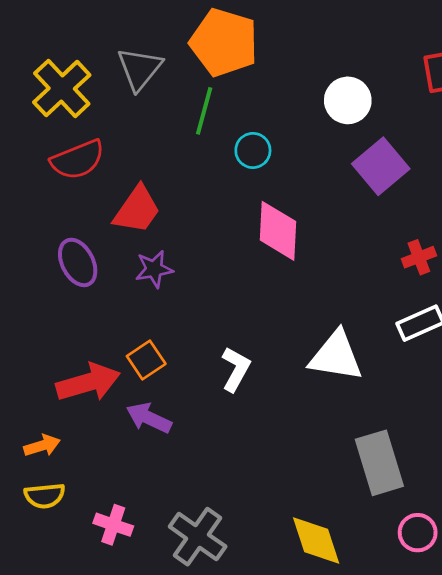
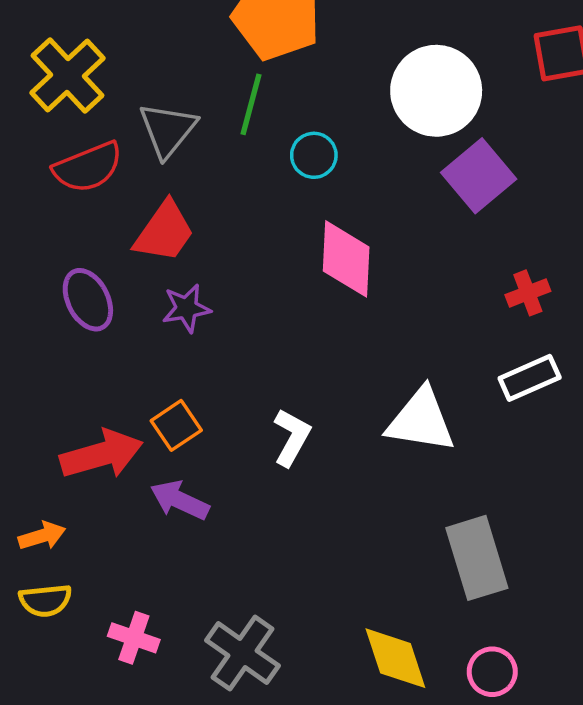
gray triangle: (140, 69) -> (168, 130), moved
white circle: (348, 100) -> (436, 91), size x1.5
pink circle: (418, 533) -> (492, 672), moved

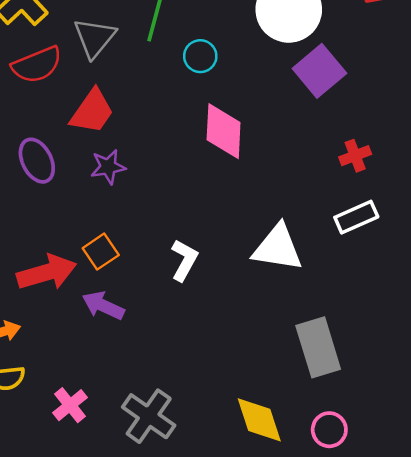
pink cross: (134, 638) -> (70, 405), turned 32

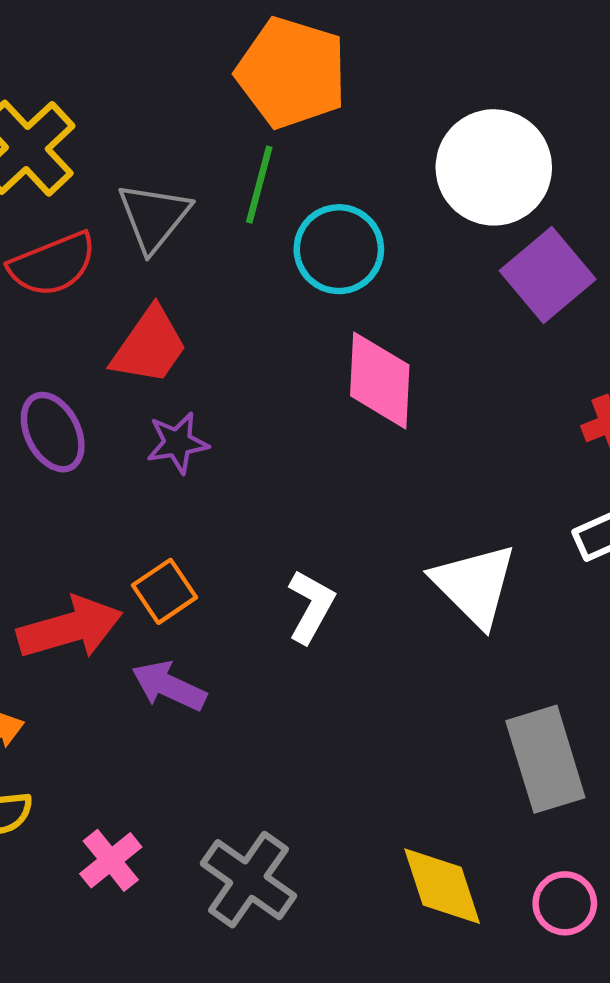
cyan circle: (200, 56) -> (339, 249), size x1.5
white triangle: (278, 248) -> (474, 585), turned 36

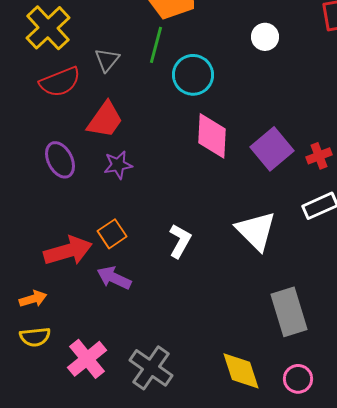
white circle: (494, 167) -> (265, 37), size x0.5
gray triangle: (154, 217) -> (107, 60), size x0.7
purple square: (548, 275) -> (272, 149), moved
pink cross: (111, 860) -> (87, 359), size x1.4

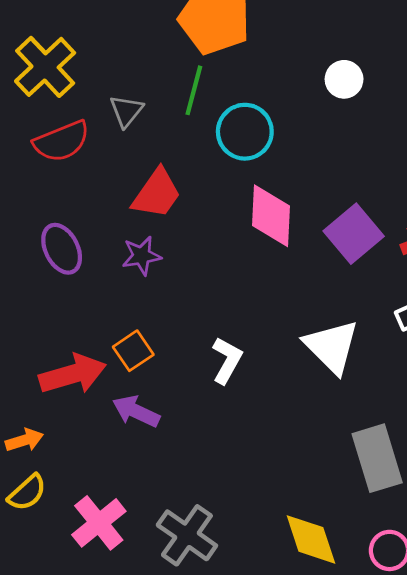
red trapezoid: (105, 120) -> (157, 194), moved
yellow semicircle: (35, 337) -> (27, 493), turned -36

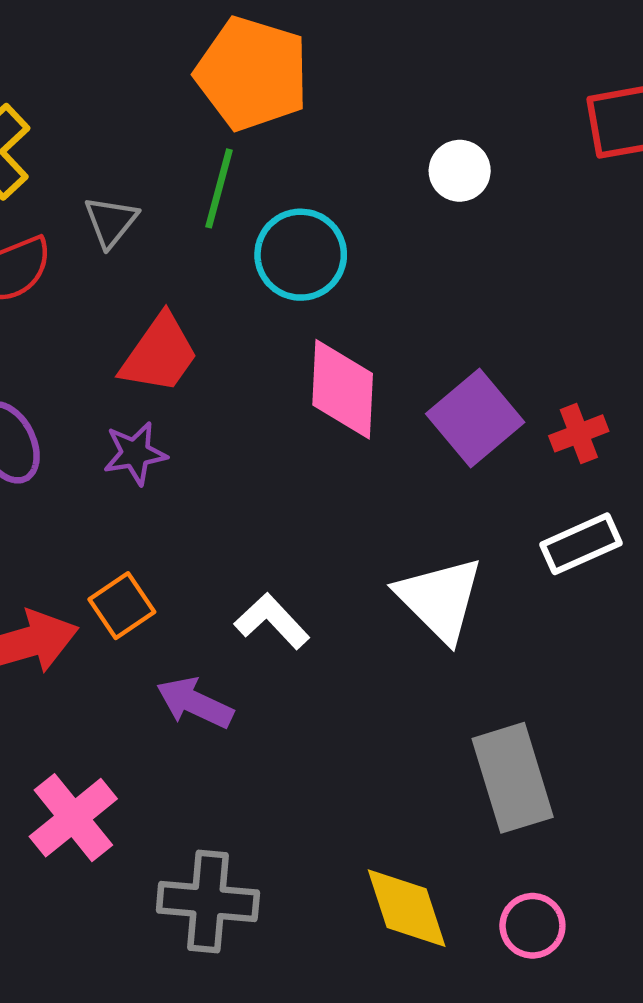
white L-shape: (227, 360) -> (272, 621), turned -72
purple arrow: (136, 411) -> (195, 703), moved
pink cross: (99, 523) -> (73, 818), moved
gray cross: (187, 535) -> (208, 901), turned -30

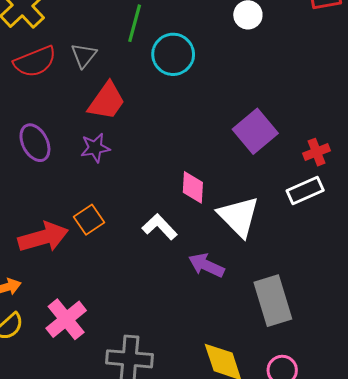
gray triangle: (111, 222) -> (84, 55), moved
pink diamond: (343, 389) -> (193, 187), moved, size x0.7
red cross: (579, 433) -> (317, 152), moved
purple arrow: (195, 703) -> (206, 265), moved

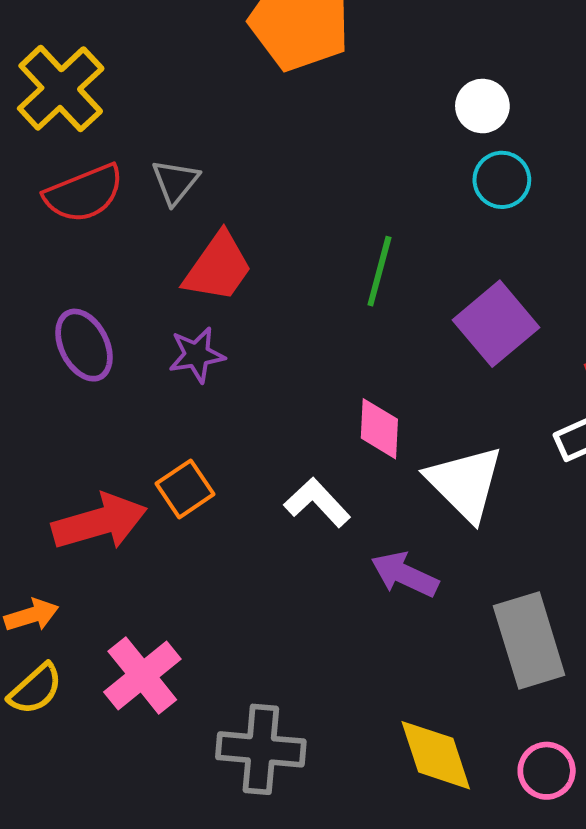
green line: (135, 23) -> (379, 271), moved
cyan circle: (173, 54) -> (502, 180), moved, size x0.7

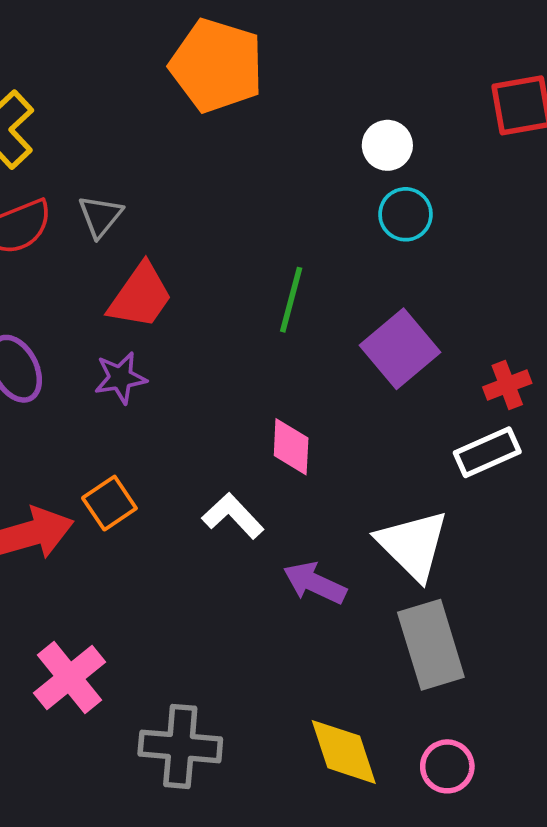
white triangle: (465, 483) -> (413, 545), moved

